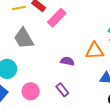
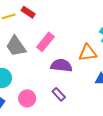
pink rectangle: (57, 18) -> (45, 42), moved
purple semicircle: (67, 61) -> (61, 65), size x1.5

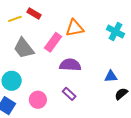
orange triangle: (88, 53) -> (75, 28), moved

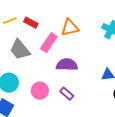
red rectangle: (34, 14) -> (31, 23), moved
pink circle: (38, 100) -> (40, 91), moved

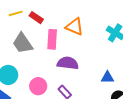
orange triangle: (70, 28) -> (75, 27), turned 30
pink rectangle: (49, 43) -> (52, 39), turned -36

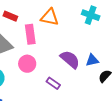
purple semicircle: (68, 63) -> (70, 59), moved, turned 45
pink circle: (38, 86) -> (27, 64), moved

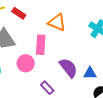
pink rectangle: (30, 34) -> (41, 45), moved

